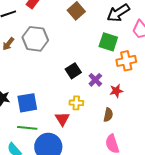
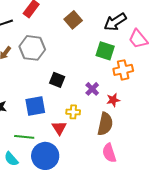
black square: (73, 71) -> (57, 80), moved, turned -35
blue square: (27, 103) -> (35, 106), moved
brown semicircle: (108, 115) -> (105, 124), size x1.6

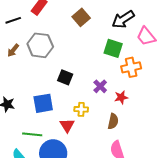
brown semicircle: (105, 124) -> (113, 121), size x0.7

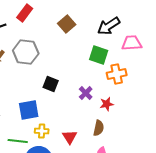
pink trapezoid: (146, 36) -> (132, 43), turned 125
yellow cross: (81, 109) -> (42, 131), moved
red triangle: (67, 125) -> (70, 137), moved

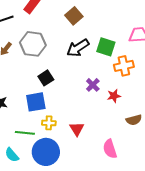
black arrow: (109, 26) -> (78, 48), moved
black square: (51, 84) -> (46, 78), moved, turned 35
brown semicircle: (99, 128) -> (134, 120), moved, turned 63

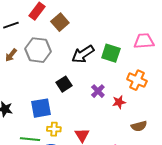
brown square: (74, 16) -> (60, 22), moved
orange cross: (124, 66) -> (137, 80), moved, turned 36
black square: (46, 78) -> (64, 84), moved

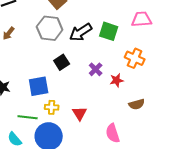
gray hexagon: (38, 50) -> (50, 28), moved

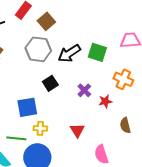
brown semicircle: (137, 104) -> (125, 125), turned 91
red triangle: (80, 113) -> (77, 130), moved

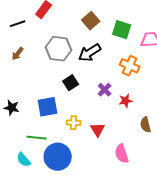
brown square: (46, 21) -> (91, 21), moved
green square: (97, 52) -> (122, 30), moved
orange cross: (123, 79) -> (130, 66), moved
yellow cross: (40, 128) -> (74, 123), moved

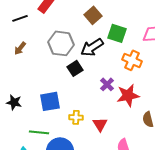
green square: (122, 30) -> (117, 33), moved
black square: (71, 83) -> (75, 68), moved
red star: (126, 101) -> (128, 95), size x1.6

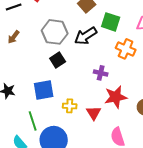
black square: (75, 68) -> (58, 60), moved
purple cross: (107, 84) -> (101, 73), turned -32
red star: (128, 95) -> (116, 97), moved
green line: (39, 132) -> (33, 121), turned 66

